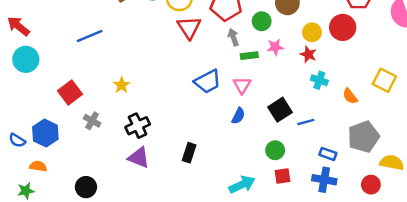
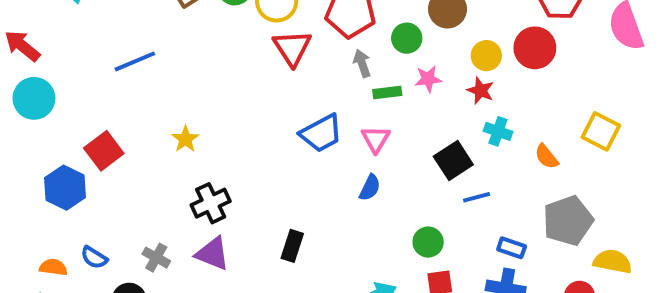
black square: (280, 110) -> (453, 160), moved
gray cross: (92, 121) -> (156, 258), moved
blue hexagon: (45, 133) -> (65, 188), moved
blue semicircle: (17, 140) -> (94, 258), moved

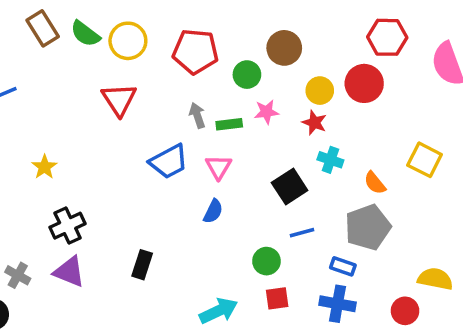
red triangle: (292, 48) -> (119, 99), moved
gray arrow: (362, 63) -> (197, 115), moved
blue line: (477, 197) -> (302, 233), moved
gray pentagon: (568, 221) -> (368, 227), moved

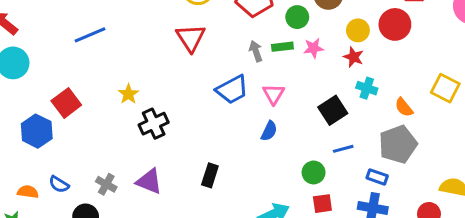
green rectangle: (229, 124) -> (282, 47), moved
black cross: (68, 226) -> (154, 124), moved

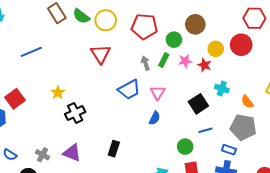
green rectangle: (282, 47) -> (164, 60), turned -56
red star: (353, 57) -> (205, 65), moved
gray pentagon: (398, 144) -> (243, 127), turned 30

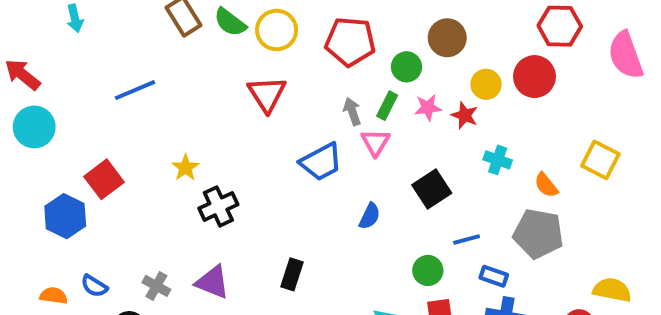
pink triangle: (158, 93) -> (375, 142), moved
black square: (198, 104) -> (432, 189), moved
blue rectangle: (229, 150) -> (494, 276), moved

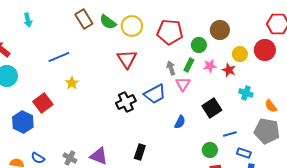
yellow star: (185, 168) -> (72, 83), moved
black cross: (218, 206) -> (126, 102), moved

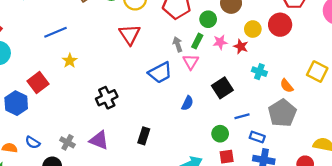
black cross: (126, 102) -> (107, 98), moved
gray pentagon: (267, 131) -> (282, 113), turned 30

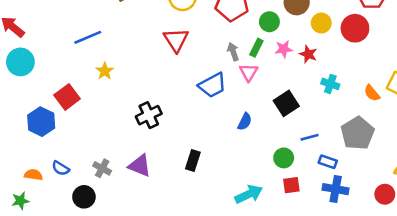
yellow circle: (253, 29) -> (321, 23), moved
orange semicircle: (287, 86) -> (372, 93), moved

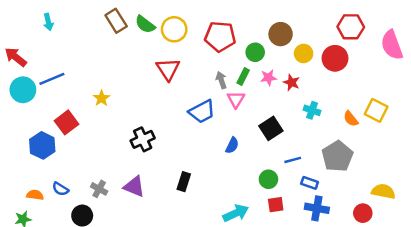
blue line: (88, 37) -> (52, 79), moved

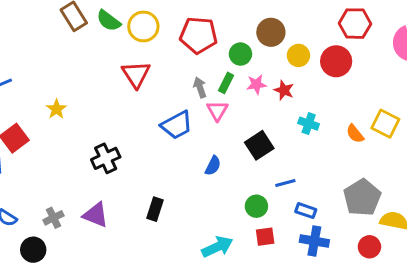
gray pentagon: (337, 156) -> (362, 197), moved
gray cross: (99, 189) -> (54, 218), turned 35

